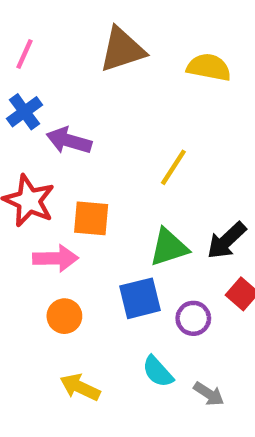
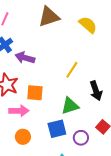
yellow semicircle: (209, 67) -> (88, 25), turned 30
black arrow: (227, 241) -> (96, 91), moved, turned -66

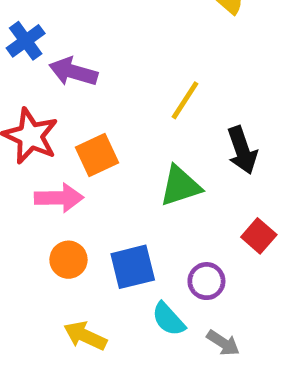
orange square: (35, 93) -> (97, 155), turned -30
blue square: (57, 129) -> (133, 267), moved
purple circle: (81, 138) -> (206, 281), moved

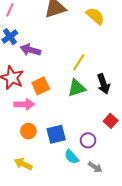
green triangle: (180, 186) -> (77, 88), moved
yellow arrow: (85, 336) -> (23, 164), moved

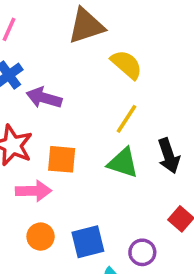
yellow semicircle: (95, 16) -> (127, 65), moved
orange square: (41, 86) -> (62, 159), turned 30
green triangle: (77, 88) -> (123, 163), turned 36

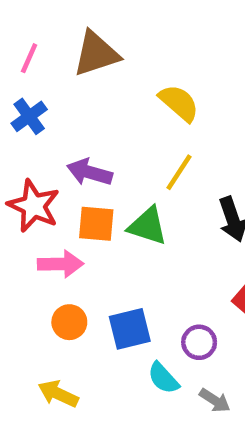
brown triangle: (86, 26) -> (96, 54), moved
purple arrow: (44, 98) -> (89, 172), moved
green triangle: (123, 163) -> (148, 226), moved

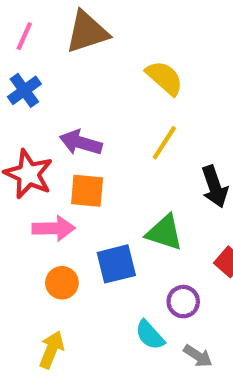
green triangle: (148, 226) -> (164, 233), moved
blue square: (130, 329) -> (116, 264), moved
yellow arrow: (58, 394) -> (51, 350), turned 87

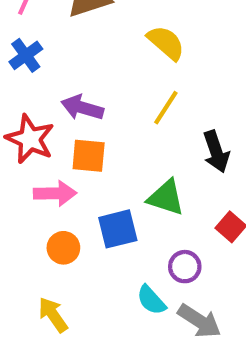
yellow arrow: (51, 350) -> (53, 315), turned -57
gray arrow: (198, 356) -> (199, 321), size x1.5

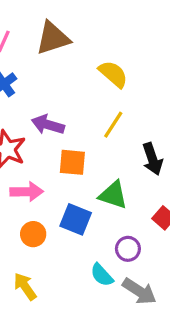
orange square: (89, 156) -> (72, 162), moved
blue square: (118, 229) -> (76, 219), turned 36

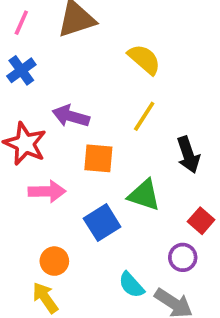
blue square: (76, 219) -> (102, 223), turned 36
orange circle: (33, 234) -> (54, 261), moved
purple circle: (128, 249) -> (183, 257), moved

